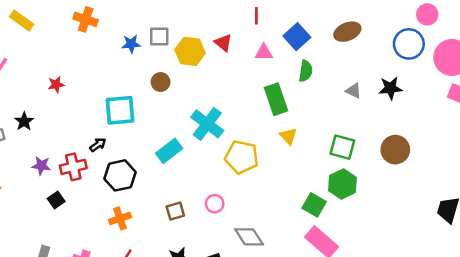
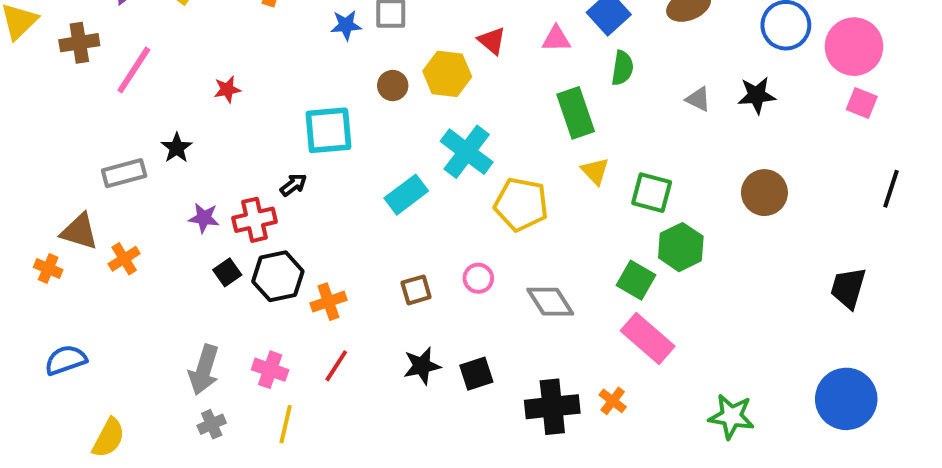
red triangle: (223, 43) -> (492, 41), moved
yellow hexagon: (190, 51) -> (447, 74), moved
green square: (342, 147) -> (652, 193), moved
black hexagon: (120, 175) -> (278, 276), moved
gray diamond: (249, 237) -> (550, 302), moved

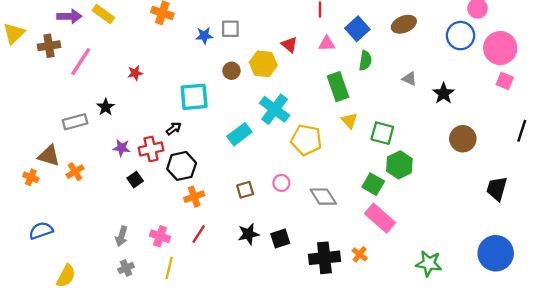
black star: (757, 95) -> (444, 93), moved, turned -30
brown circle: (764, 193) -> (463, 139), moved
black hexagon: (278, 276) -> (182, 166), moved
gray arrow: (204, 370) -> (122, 236), size x0.7

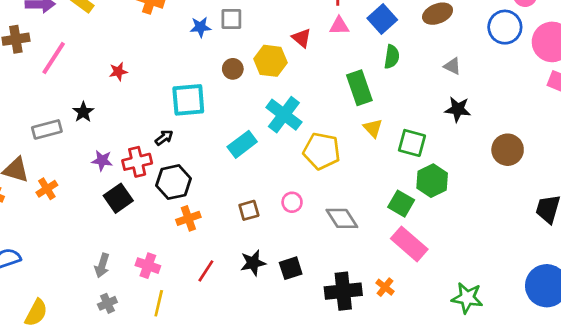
pink triangle: (327, 44) -> (339, 26), moved
gray triangle: (410, 79) -> (452, 66), moved
black star: (444, 93) -> (458, 109), moved, turned -30
black square: (135, 180) -> (118, 198), size x1.5
red line: (199, 234) -> (206, 271), moved

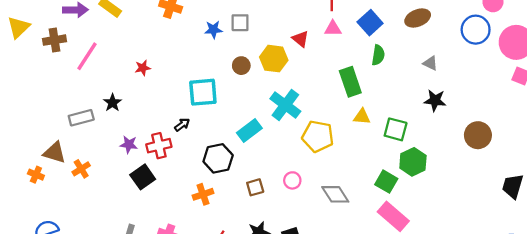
yellow triangle: (373, 128) -> (362, 117), turned -42
black hexagon: (173, 182) -> (218, 158), moved

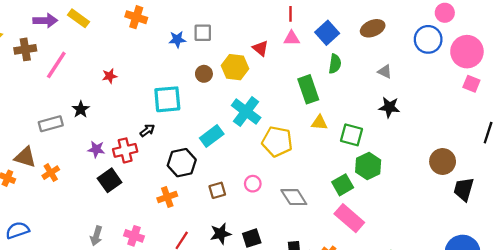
brown circle: (478, 135) -> (443, 161), moved
green square: (386, 182) -> (343, 185), turned 30

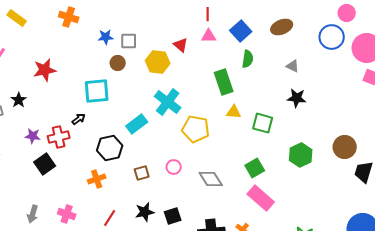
gray square: (203, 33) -> (129, 41), moved
brown circle: (204, 74) -> (118, 63), moved
red star: (110, 76) -> (45, 70), size x1.6
green hexagon: (368, 166) -> (301, 155), moved

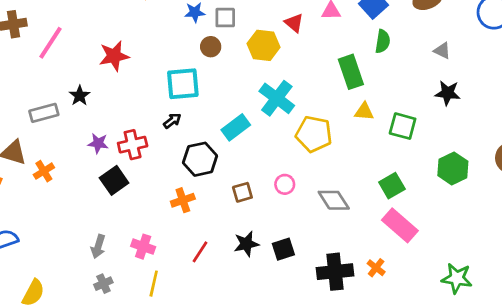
black arrow: (79, 119) -> (172, 121), moved

